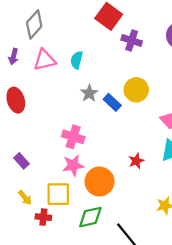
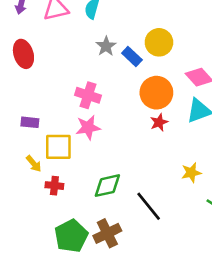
purple rectangle: (22, 161) -> (30, 122), turned -42
orange circle: (100, 182) -> (156, 93), moved
yellow square: (58, 194) -> (58, 147), moved

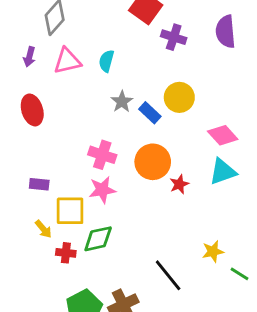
orange circle: (156, 93) -> (153, 162), moved
yellow star: (191, 173) -> (213, 251), moved
green diamond: (107, 186) -> (98, 239), moved

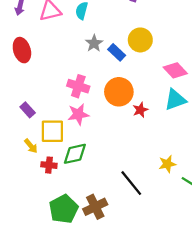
purple rectangle: (39, 184) -> (28, 110), turned 42

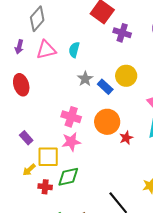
yellow arrow: (31, 146) -> (29, 170), turned 88

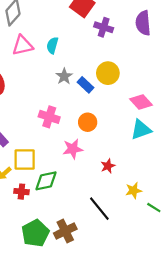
orange circle: (107, 122) -> (88, 122), size x0.7
red star: (126, 138) -> (108, 166), moved
pink star: (71, 142) -> (73, 149), moved

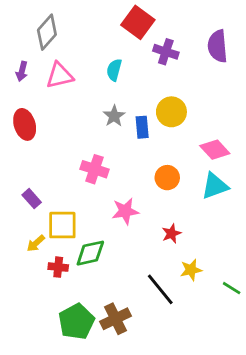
cyan semicircle: (52, 45) -> (114, 70), moved
blue rectangle: (85, 85) -> (142, 127), turned 42
orange circle: (88, 122) -> (167, 178), moved
yellow star: (133, 190) -> (191, 270), moved

